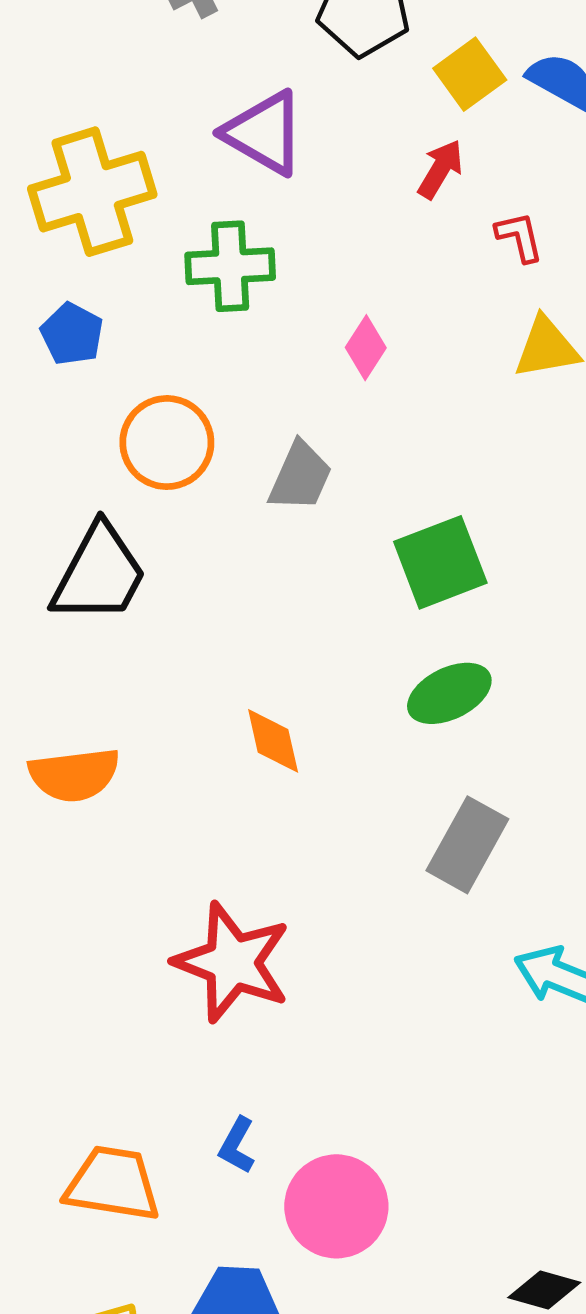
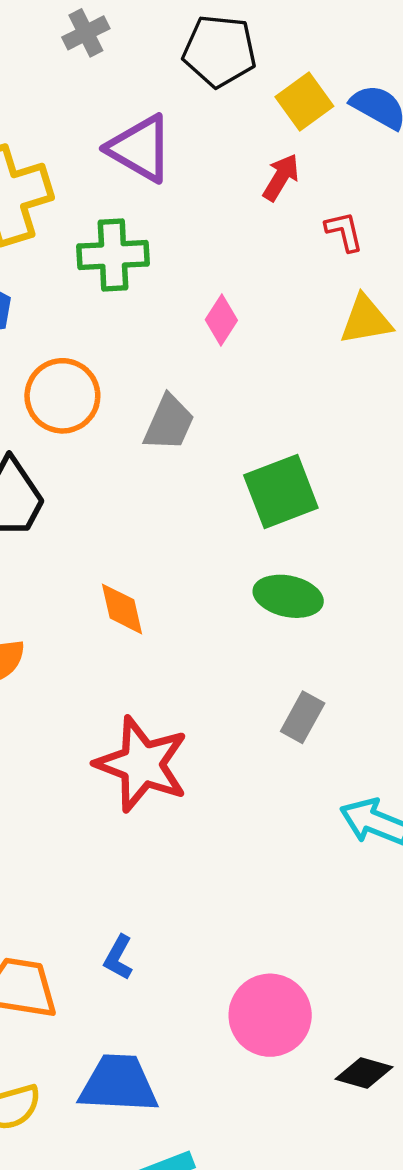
green ellipse: (449, 693) -> (288, 596), turned 38
orange diamond: (273, 741) -> (122, 609), moved
gray rectangle: (467, 845) -> (303, 717), size x0.7
red star: (232, 962) -> (142, 764), moved
pink circle: (336, 1206) -> (270, 1015), moved

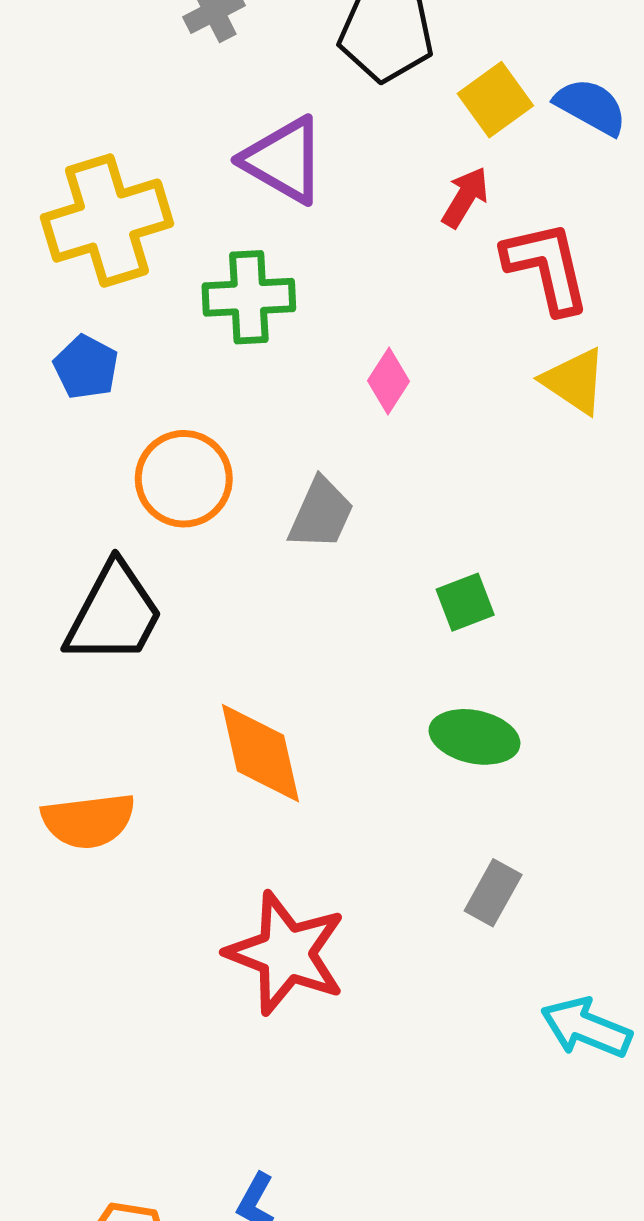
red L-shape: (344, 231) -> (547, 267), size x1.8
yellow triangle: (366, 320) -> (574, 381), turned 44
green square: (281, 492) -> (465, 602), size x0.6
orange diamond: (122, 609) -> (261, 753), size x1.5

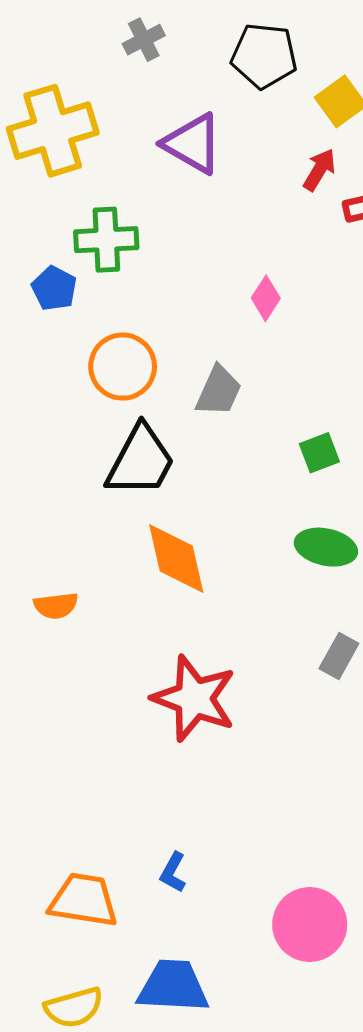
yellow cross: (107, 221) -> (53, 131), moved
green cross: (249, 297) -> (106, 240), moved
black trapezoid: (114, 614) -> (140, 461), moved
orange semicircle: (88, 821) -> (56, 606), size x0.7

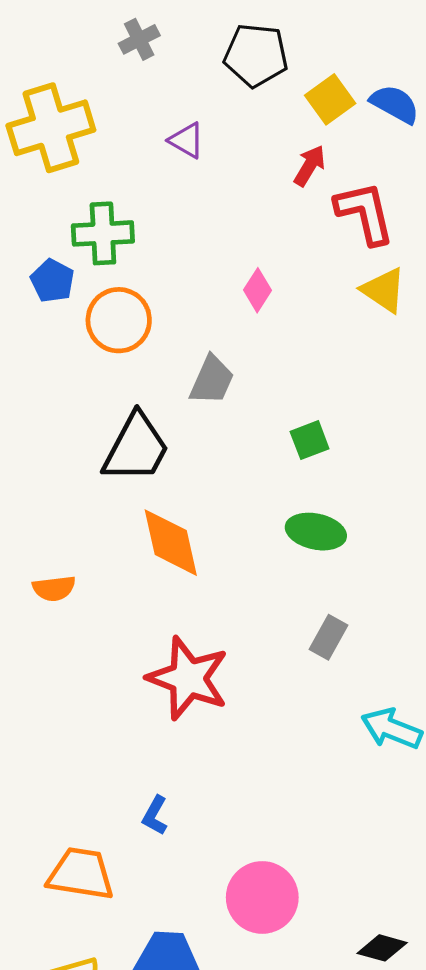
purple triangle: (193, 144) -> (187, 140), size x0.6
orange circle: (123, 367) -> (119, 320), moved
blue L-shape: (173, 872) -> (155, 815), moved
pink circle: (310, 924) -> (262, 897), moved

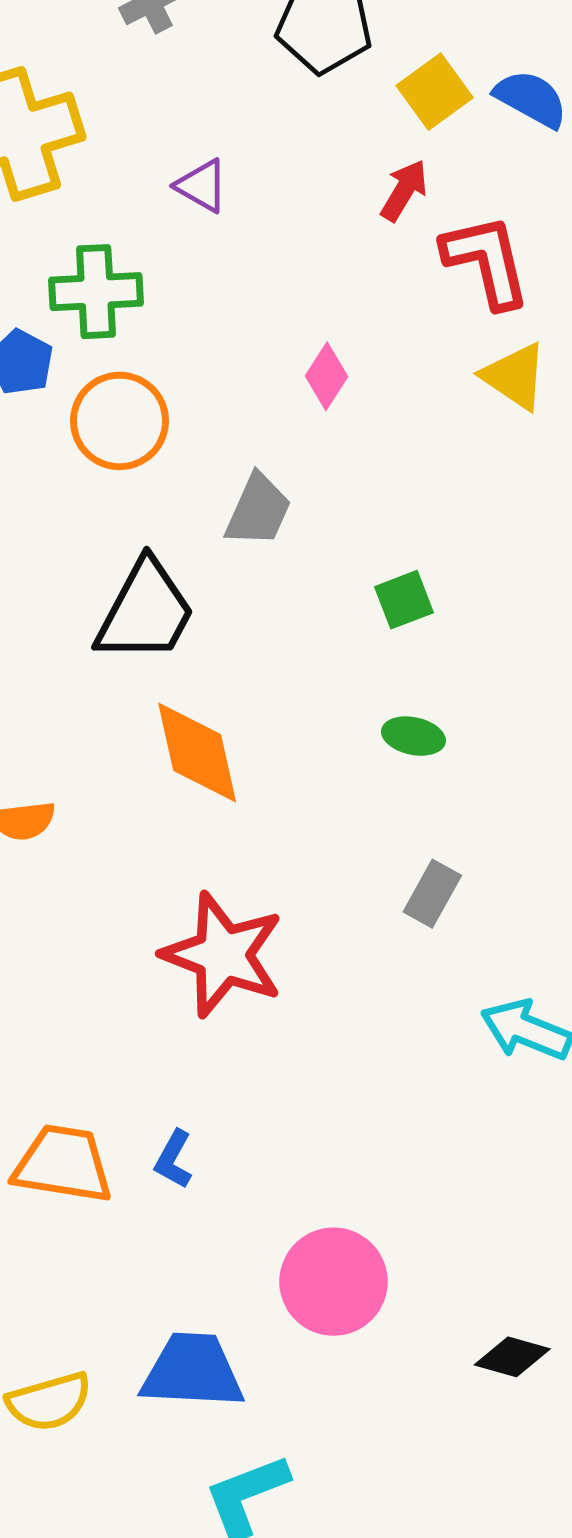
purple triangle: (187, 140) -> (202, 186), moved
green ellipse: (316, 532) -> (413, 736), size x0.7
orange trapezoid: (81, 874) -> (63, 1164), moved

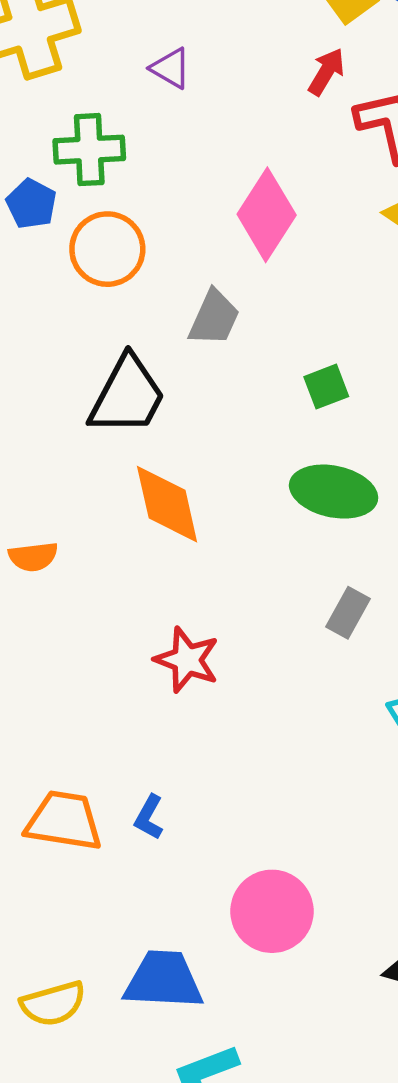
pink diamond: (326, 376) -> (267, 215), size x1.8
green ellipse: (413, 736) -> (334, 492), size x1.8
red star: (223, 955) -> (187, 660), size x0.7

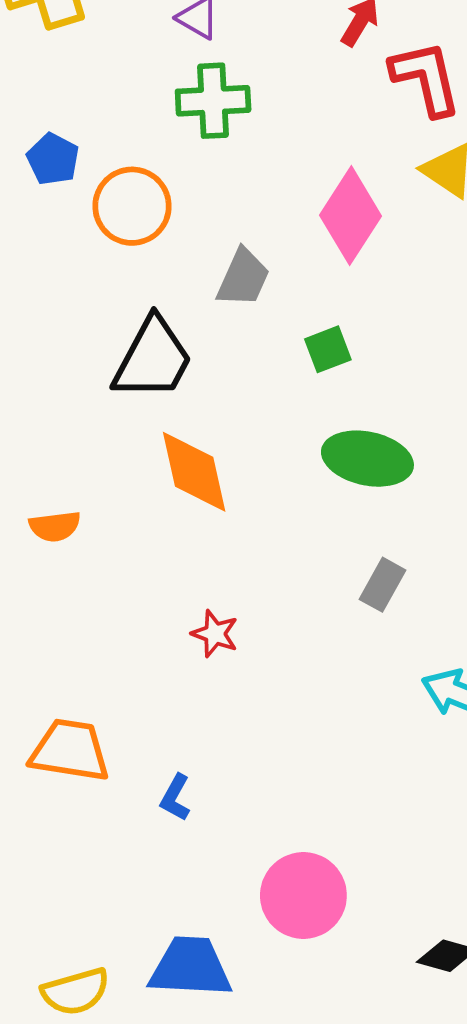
green cross: (89, 150) -> (213, 101), moved
pink diamond: (267, 215) -> (350, 216), moved
green square: (326, 387) -> (328, 349), moved
red star: (187, 660) -> (215, 634), size x0.7
orange trapezoid: (64, 821) -> (70, 750), moved

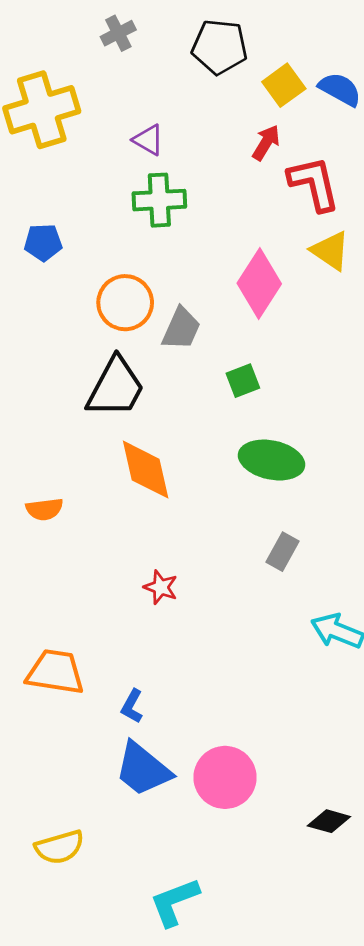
blue pentagon: (53, 159) -> (43, 242), turned -30
orange circle: (132, 206) -> (125, 303), moved
blue trapezoid: (190, 967) -> (143, 769), moved, turned -144

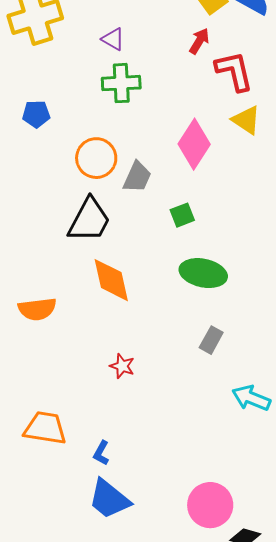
orange semicircle: (44, 509) -> (37, 309), size x1.4
pink circle: (225, 777) -> (210, 505), moved

